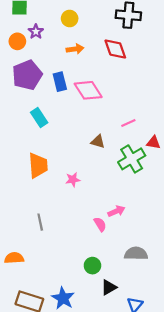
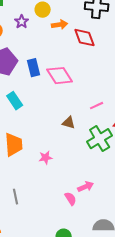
purple star: (36, 32) -> (22, 22), moved
orange arrow: (75, 49) -> (60, 25), moved

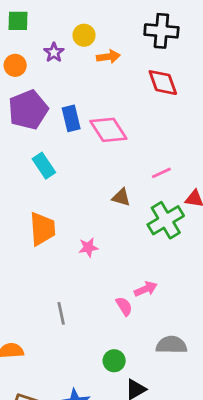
red diamond: (85, 38) -> (163, 83), moved
gray line: (16, 197) -> (61, 313), moved

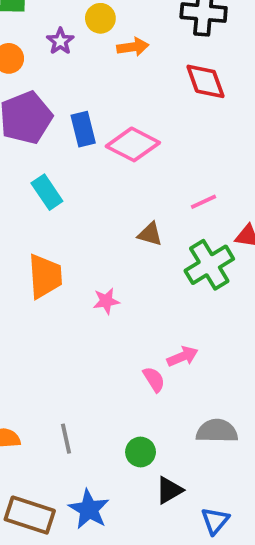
pink diamond: (108, 130) -> (133, 144), turned -30
gray line: (61, 313) -> (66, 439), moved

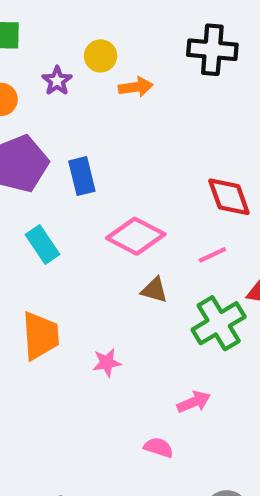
red diamond: (205, 81) -> (229, 197), moved
pink diamond: (133, 144) -> (136, 236), moved
pink arrow: (183, 356) -> (194, 402), moved
pink semicircle: (154, 379) -> (159, 447), turned -40

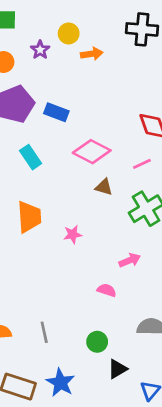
blue rectangle: (82, 176) -> (56, 112), turned -55

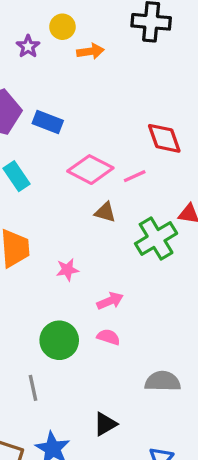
pink line: (142, 164) -> (135, 176), moved
pink arrow: (130, 260) -> (110, 301), moved
green circle: (97, 342) -> (59, 340), moved, size x1.5
black triangle: (118, 369) -> (105, 424), moved

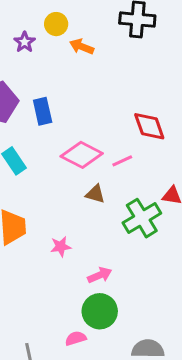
orange arrow: (90, 51) -> (82, 47), turned -150
blue rectangle: (48, 122) -> (43, 111), turned 56
pink semicircle: (108, 337) -> (76, 338), moved, turned -35
green circle: (59, 340) -> (100, 311), moved

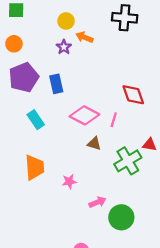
purple star: (25, 42) -> (64, 47), moved
pink line: (122, 161) -> (114, 120), turned -48
green circle: (100, 311) -> (121, 217), moved

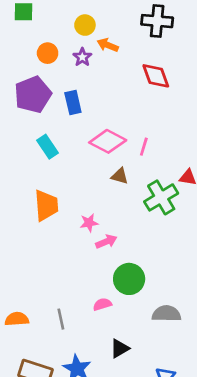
orange circle: (14, 44) -> (48, 53), moved
red diamond: (133, 95) -> (156, 76), moved
pink arrow: (97, 202) -> (106, 242), moved
green circle: (121, 217) -> (129, 279), moved

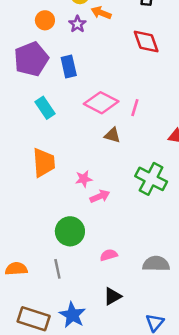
green cross: (161, 197) -> (151, 179), moved, turned -32
green circle: (129, 279) -> (70, 231), moved
pink semicircle: (102, 304) -> (109, 255), moved

